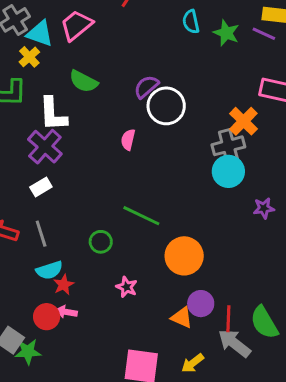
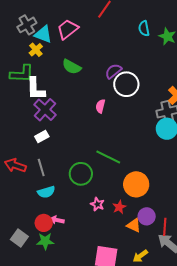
white L-shape: (53, 114) -> (36, 89), moved
green circle: (101, 242) -> (81, 174), size x1.5
red star: (64, 285) -> (119, 207), moved
green star: (28, 352) -> (45, 241), moved

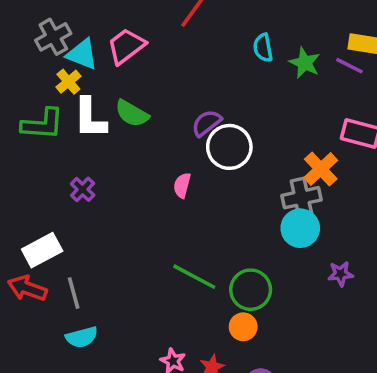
white L-shape: (36, 89) -> (90, 118), moved
purple cross: (45, 110) -> (83, 189), size x0.6
white rectangle: (42, 136) -> (42, 250), moved, size x1.5
green circle: (81, 174) -> (251, 290), moved
orange circle: (136, 184) -> (243, 327), size x0.6

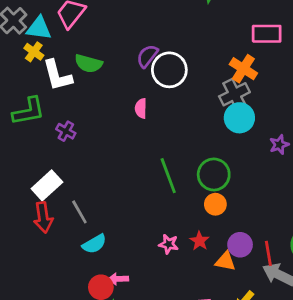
green L-shape: (42, 124) -> (29, 111), moved
green line: (194, 277) -> (168, 176), turned 56
red arrow: (27, 288) -> (43, 217), turned -104

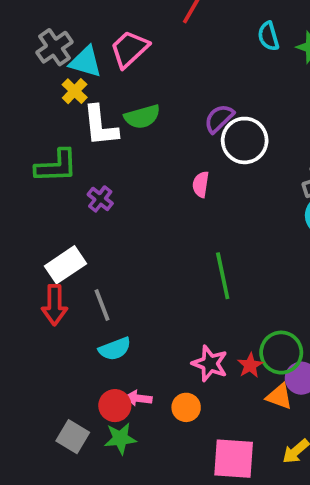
green semicircle: (88, 64) -> (142, 117), turned -40
green circle: (214, 174) -> (281, 353), moved
orange circle: (215, 204) -> (186, 407), moved
pink star: (169, 244) -> (210, 364), size x1.4

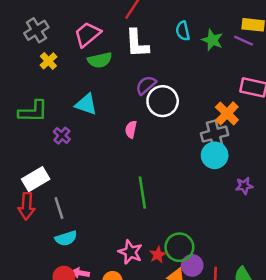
cyan triangle: (86, 62) -> (86, 104), moved
green semicircle: (142, 117) -> (100, 60), moved
white L-shape: (100, 126) -> (137, 43), moved

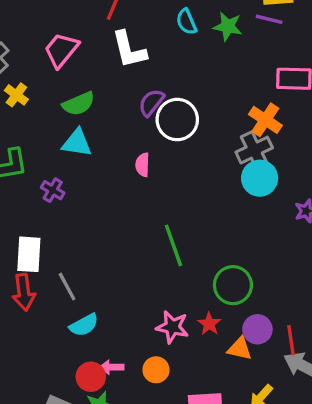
green semicircle: (100, 60) -> (79, 104), moved
white rectangle: (36, 179) -> (29, 254), turned -45
green circle: (179, 247) -> (233, 285), moved

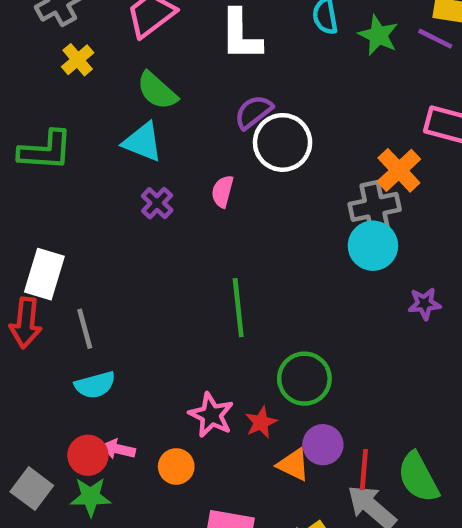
green semicircle: (79, 104) -> (157, 91), turned 52
purple cross: (53, 190) -> (157, 203), moved

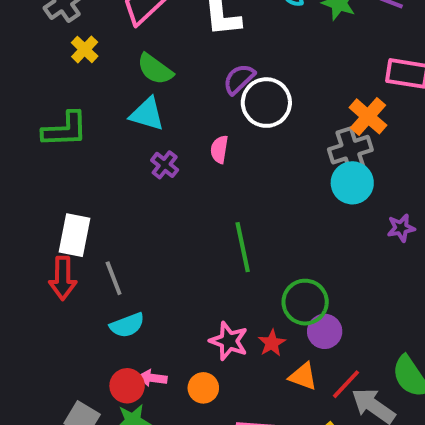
purple circle: (323, 445) -> (325, 331), moved
red line: (364, 470) -> (346, 384), moved, turned 44

